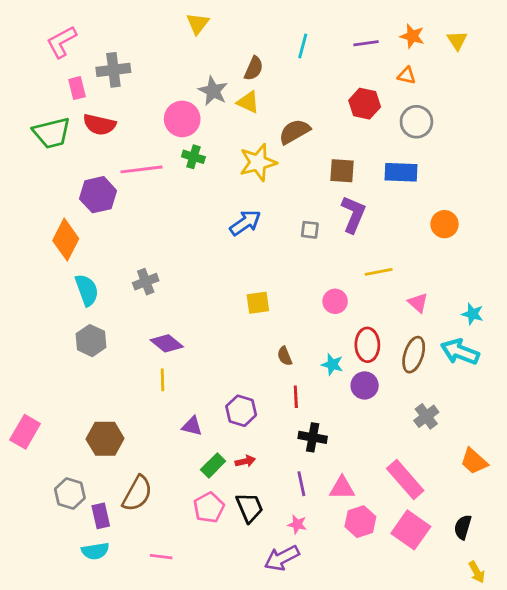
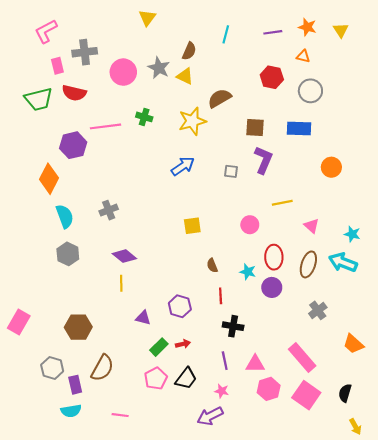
pink circle: (182, 119) -> (123, 72), moved
black trapezoid: (250, 508) -> (186, 378), turned 60

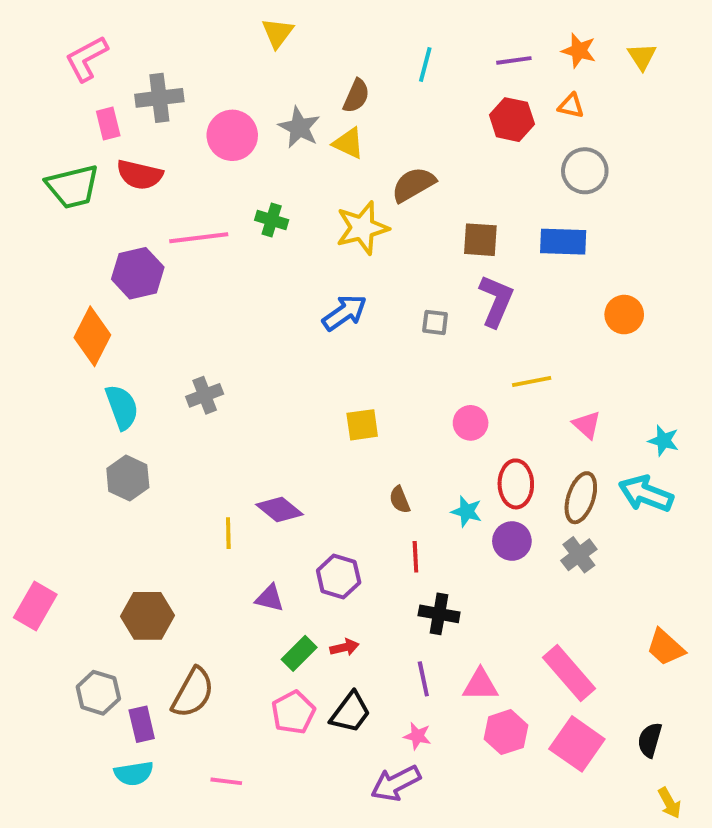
red hexagon: (272, 77) -> (512, 120), moved
purple diamond: (124, 256) -> (280, 510), moved
gray cross: (318, 310) -> (579, 555), moved

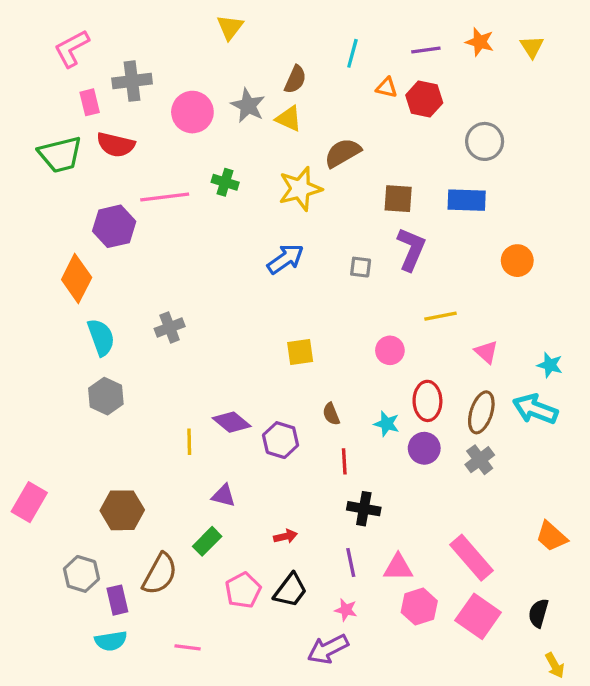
orange triangle: (571, 106) -> (387, 88), moved
purple hexagon: (339, 576) -> (281, 440), moved
green rectangle: (299, 653) -> (207, 541), moved

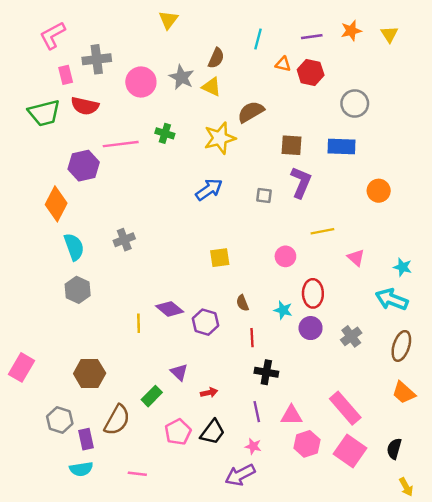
orange star: (480, 42) -> (351, 31), turned -30
brown ellipse: (481, 412) -> (401, 346), moved
purple triangle: (223, 496) -> (179, 372), moved, turned 30

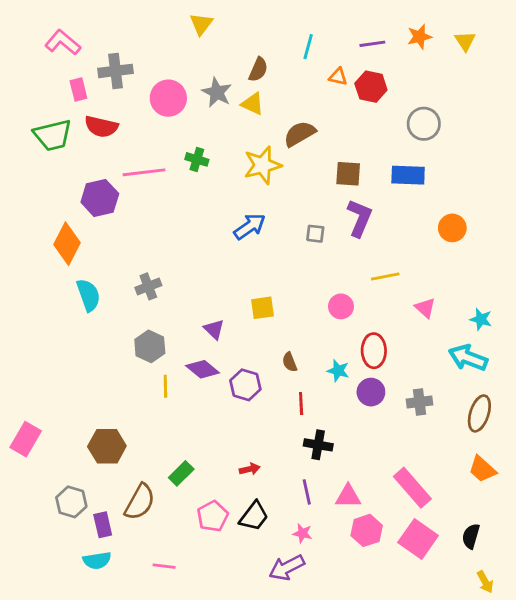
pink L-shape: (53, 35) -> (63, 42), turned 68
gray hexagon: (78, 290) -> (150, 346), moved
gray cross: (351, 336) -> (419, 402), turned 30
purple triangle: (179, 372) -> (214, 329), moved

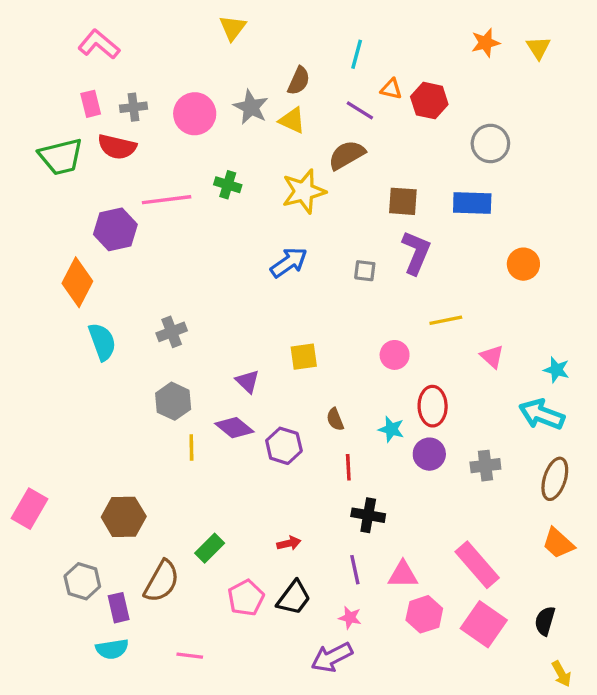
pink L-shape: (63, 42) -> (99, 44), moved
purple line: (372, 44) -> (360, 110), moved, turned 40
gray cross: (116, 71) -> (134, 107), moved, size x0.7

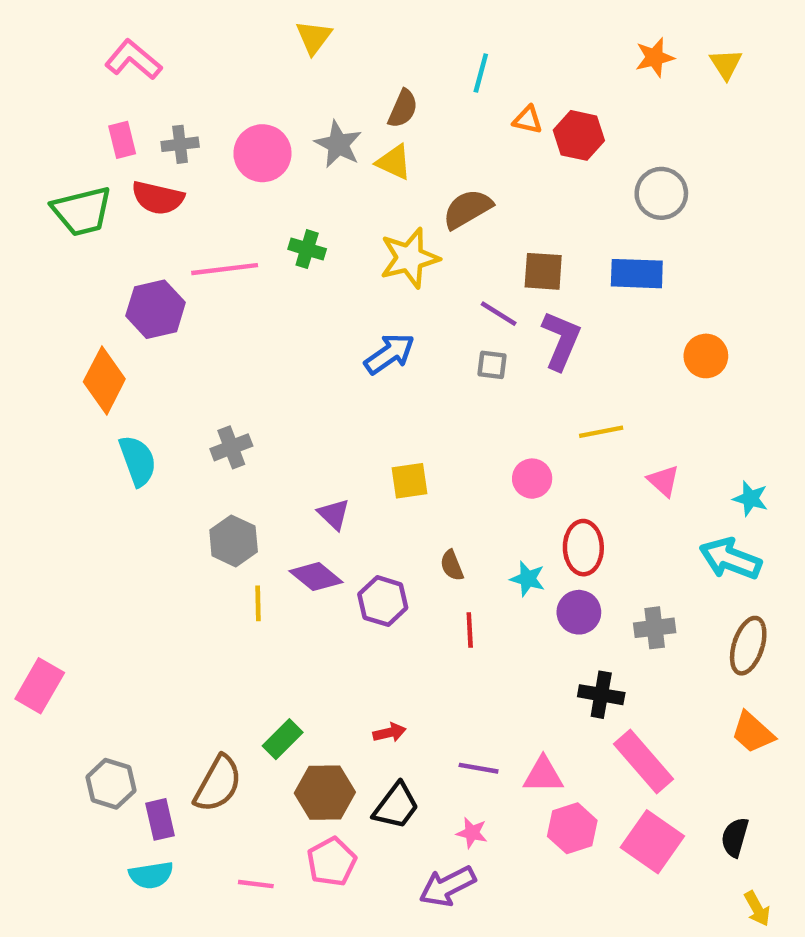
purple line: (360, 110) -> (499, 314), moved
black cross: (368, 515) -> (601, 695), moved
brown hexagon: (124, 517) -> (325, 793), moved
purple line: (355, 570) -> (479, 768), turned -68
pink pentagon: (246, 598) -> (332, 862), moved

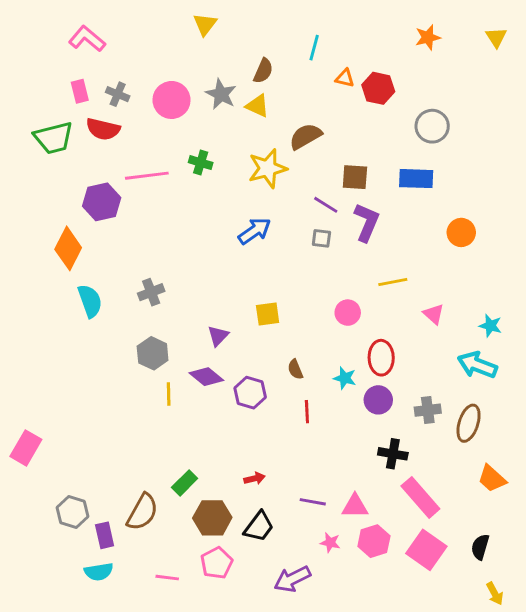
yellow triangle: (726, 64) -> (496, 37), moved
gray cross: (180, 144) -> (118, 94), turned 30
purple triangle: (334, 514) -> (218, 336), turned 30
brown ellipse: (748, 646) -> (469, 423), moved
pink star: (472, 833) -> (330, 543), moved

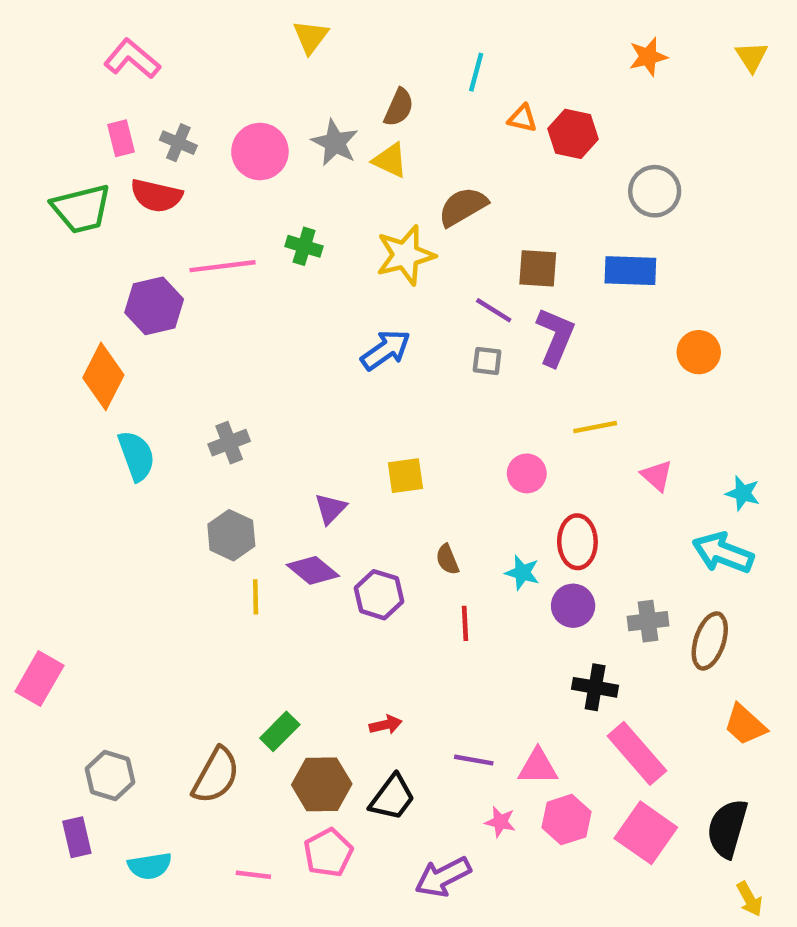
purple rectangle: (105, 535) -> (77, 837), moved
black semicircle: (480, 547) -> (727, 828), size x1.5

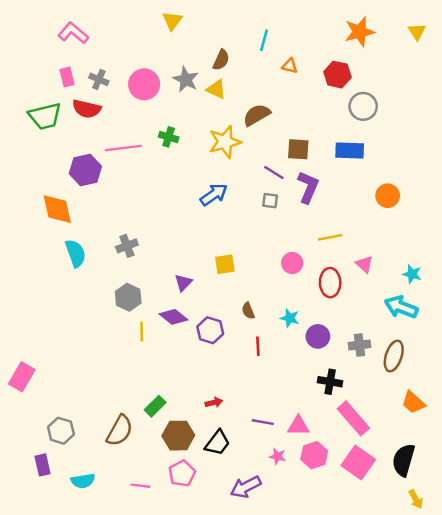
orange star: (648, 57) -> (359, 32), size x1.4
red hexagon: (573, 134) -> (337, 75), moved
orange diamond: (103, 376) -> (57, 209), turned -40
red ellipse: (577, 542) -> (330, 283), moved

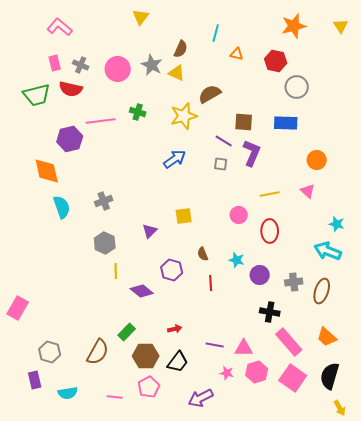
pink triangle: (364, 264) -> (308, 191), moved
purple diamond: (173, 317) -> (142, 291), moved
orange trapezoid: (413, 403) -> (327, 337), moved

